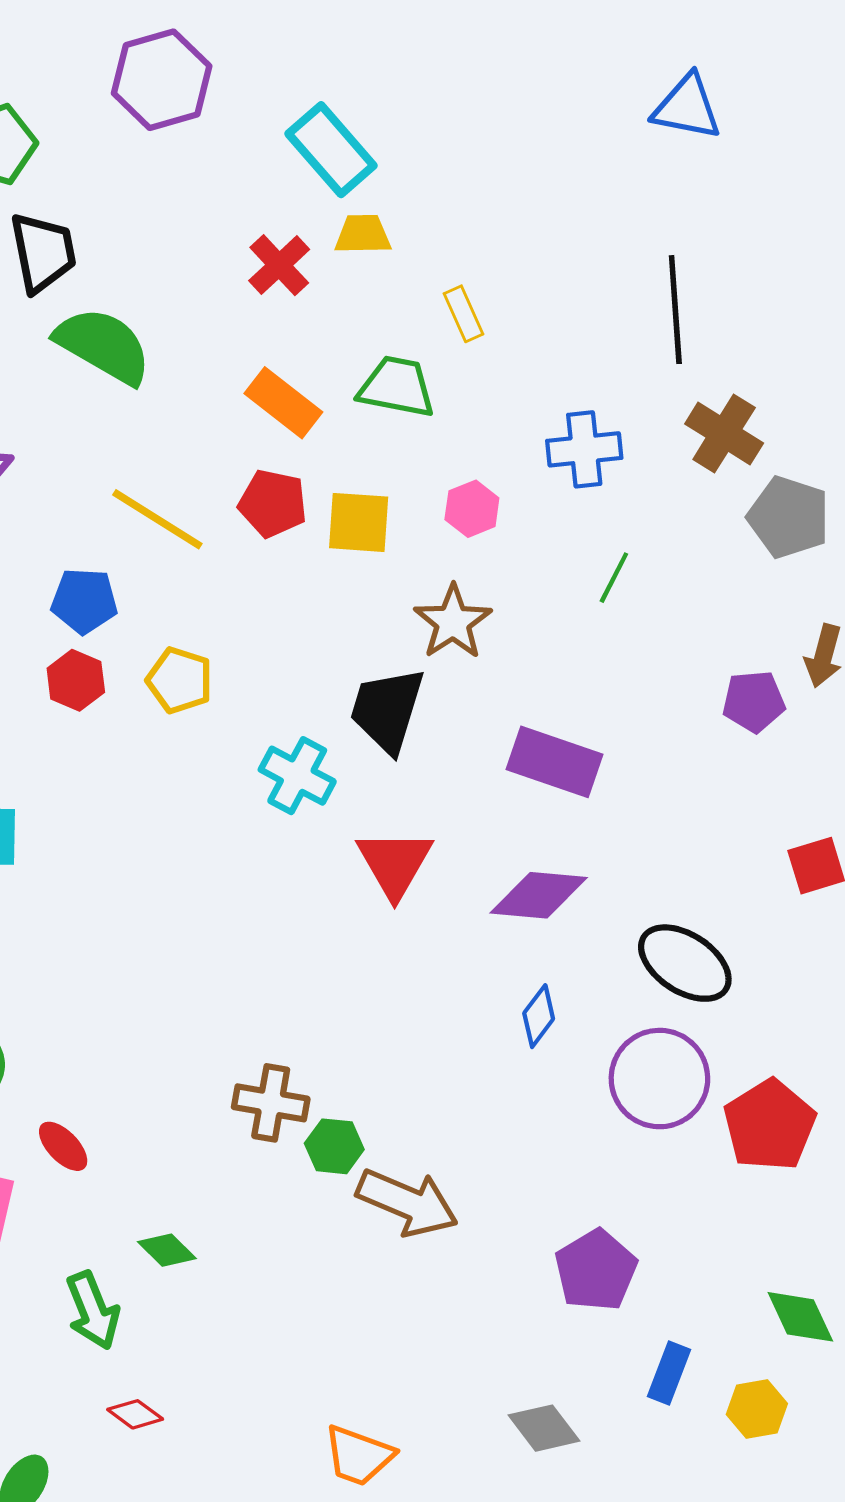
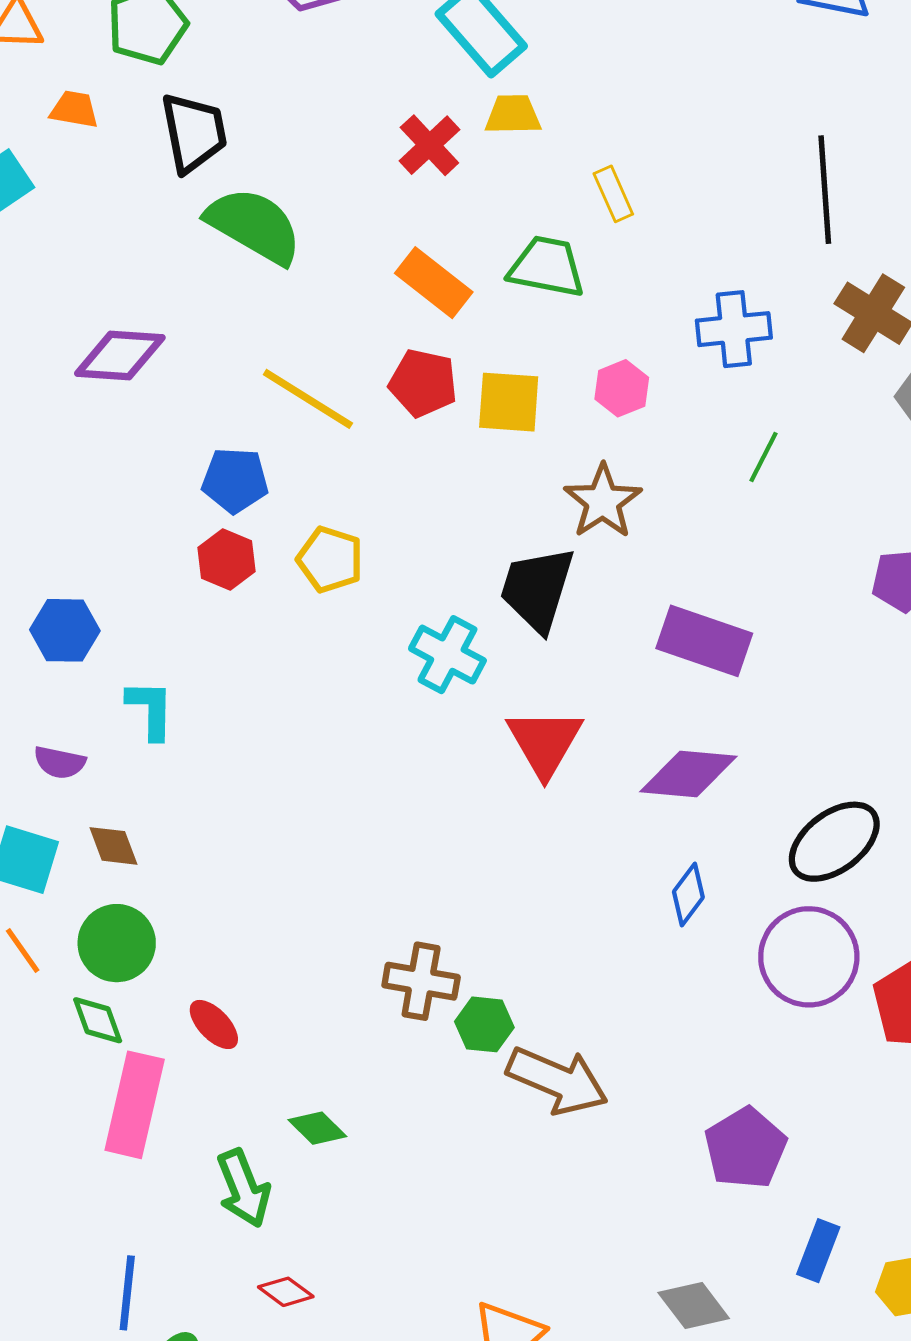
black ellipse: (685, 963) -> (834, 842), turned -70

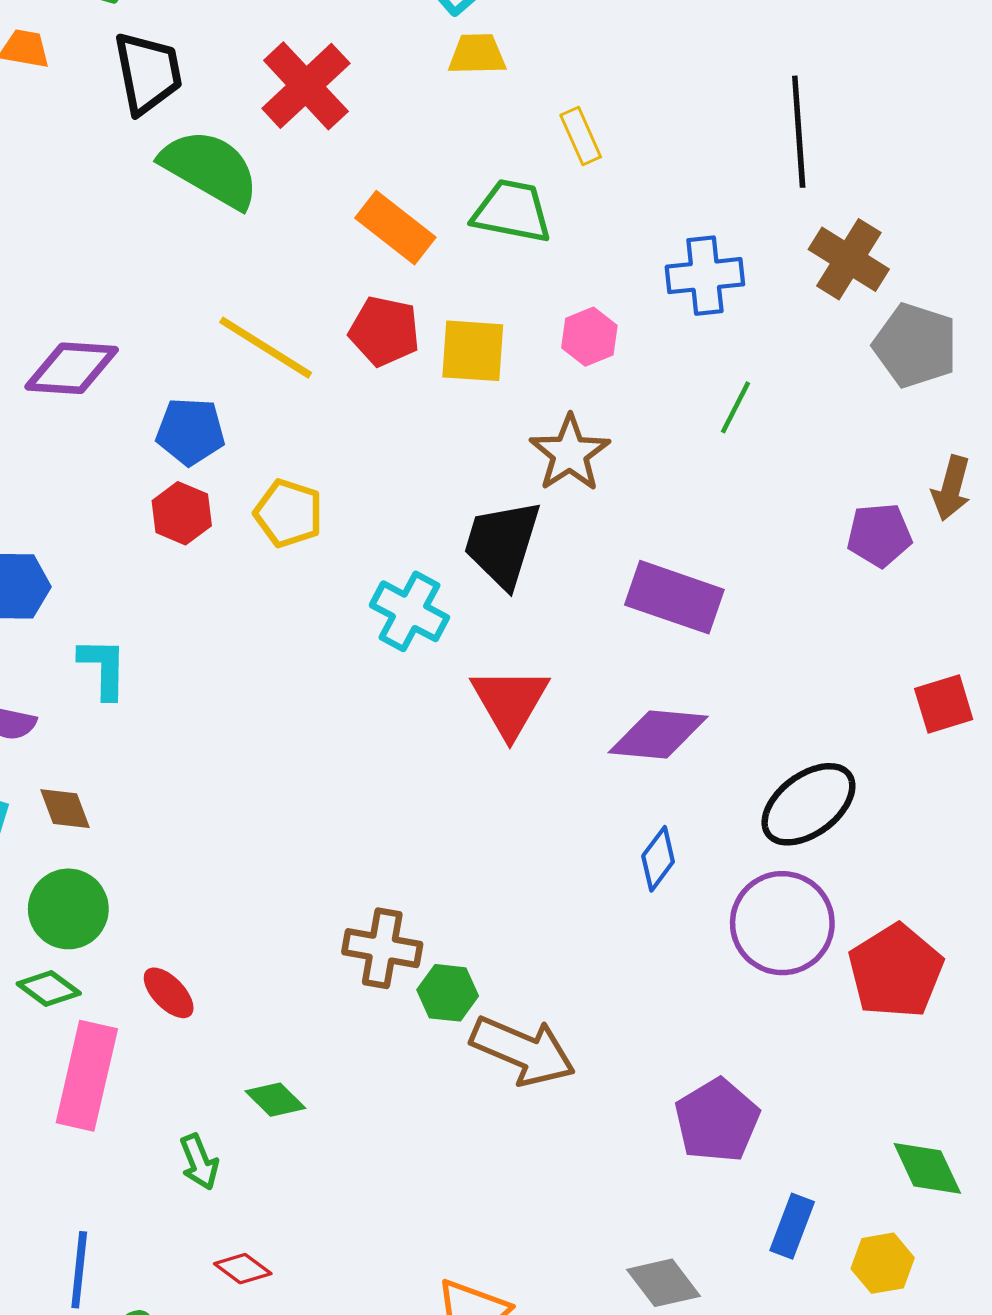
red cross: (429, 145) -> (306, 86), moved, size x1.4
purple diamond: (120, 356) -> (72, 368), moved
green diamond: (98, 1020) -> (49, 989), turned -34
green arrow: (243, 1188) -> (199, 1162), size x0.7

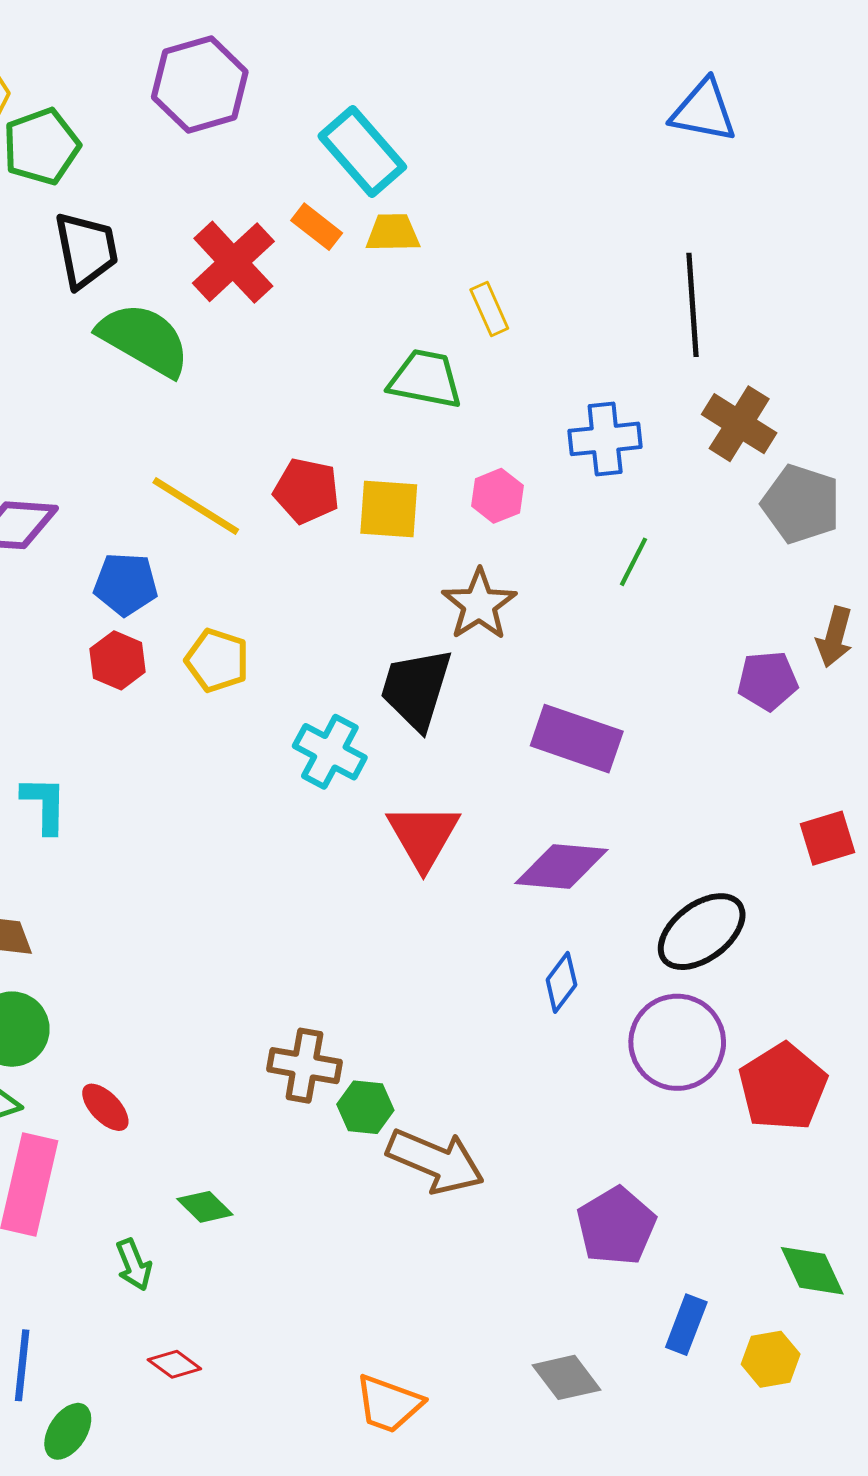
orange rectangle: (395, 228) -> (317, 227), moved, size x0.7

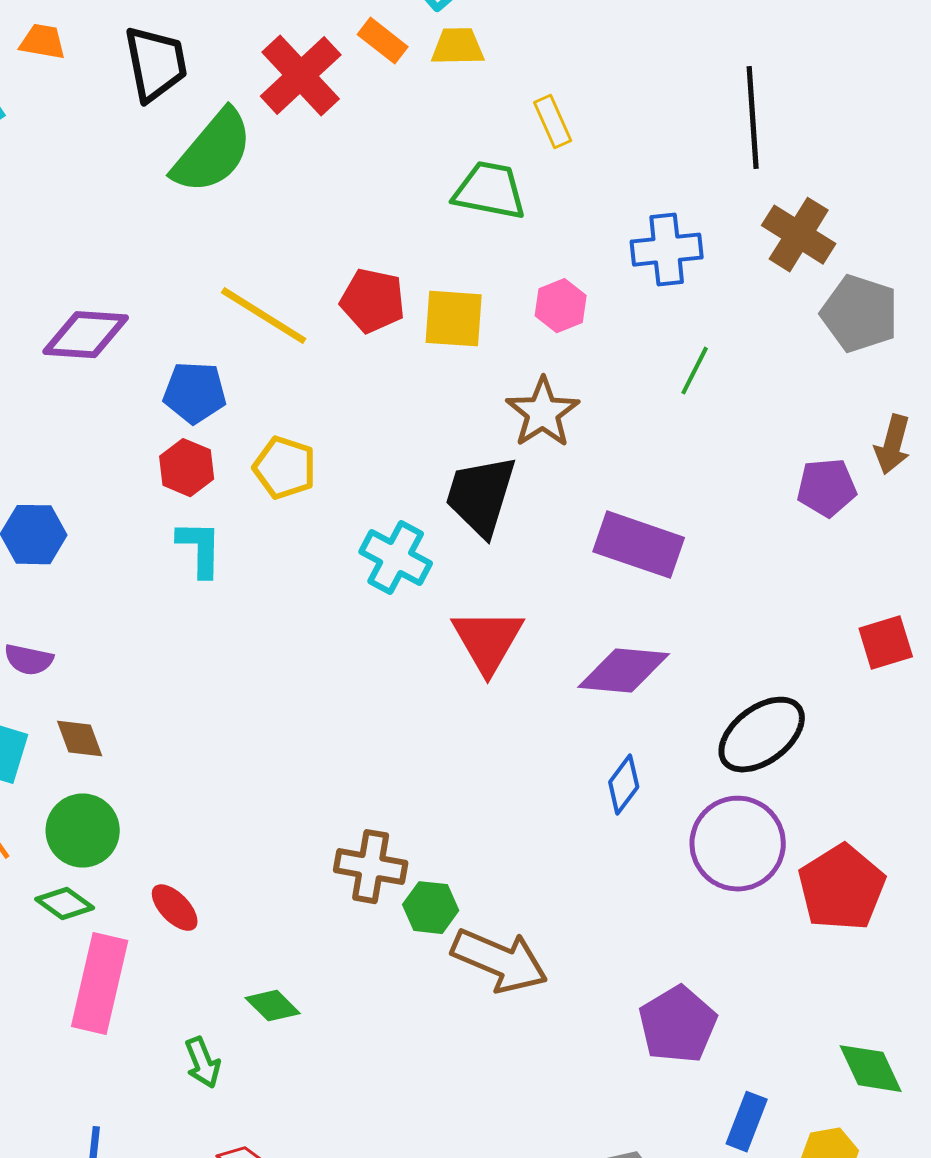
green semicircle: (144, 339) -> (213, 152), turned 100
cyan L-shape: (44, 805) -> (200, 549), moved

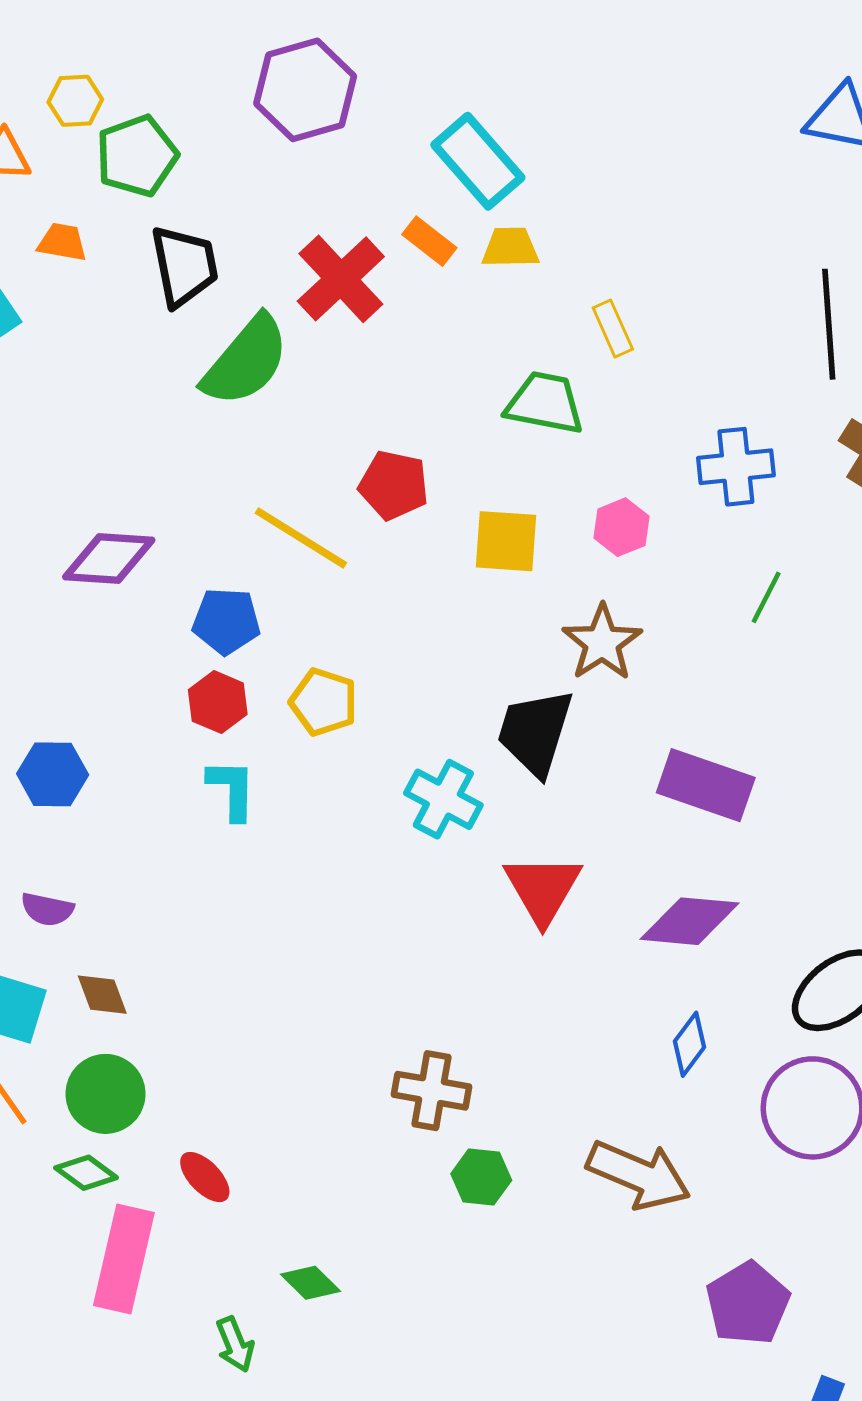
red pentagon: (373, 301) -> (394, 485), moved
brown cross: (371, 867) -> (431, 1091), moved
brown arrow: (500, 961) -> (639, 1175), moved

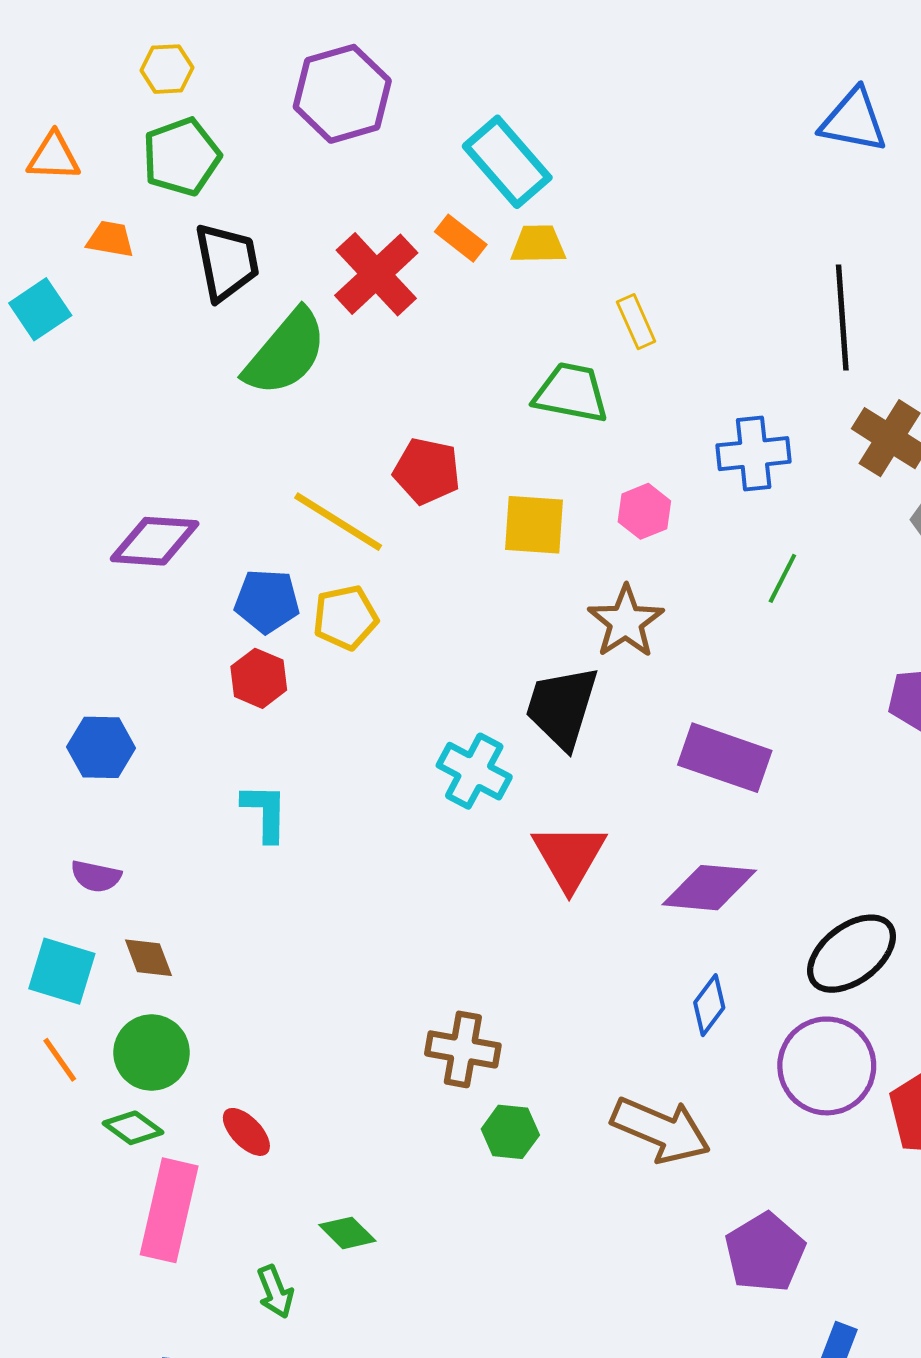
yellow hexagon: (75, 101) -> (167, 69), moved
yellow pentagon: (324, 702) -> (345, 618), moved, turned -30
cyan L-shape: (232, 789) -> (265, 812), moved

